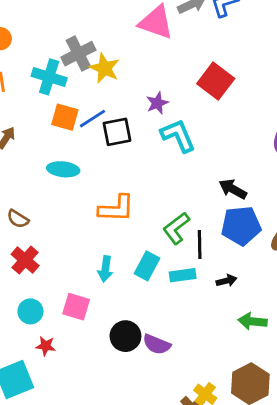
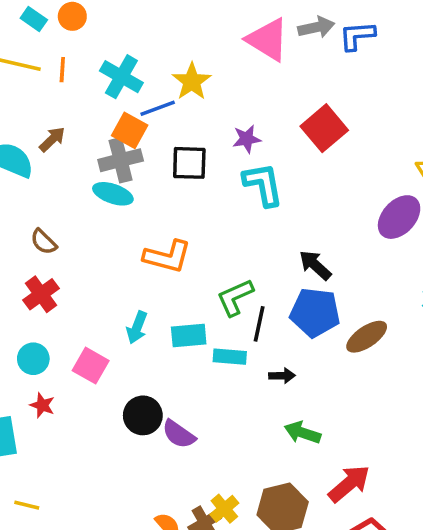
gray cross: (78, 54) -> (121, 160), moved
blue line: (92, 119) -> (158, 108), moved
cyan rectangle: (147, 266) -> (189, 335), turned 44

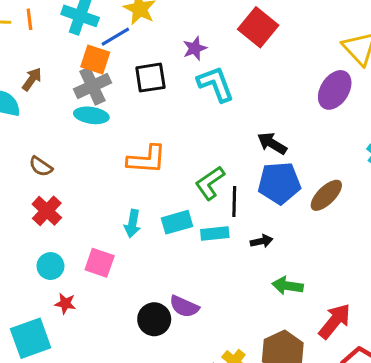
black circle: (143, 415) -> (154, 319), moved

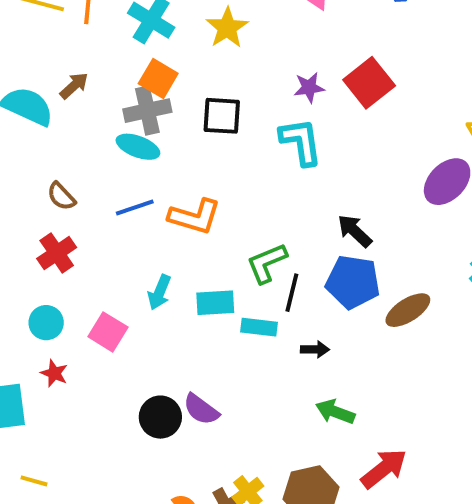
blue line: (115, 37) -> (135, 207), moved
purple star: (195, 48) -> (309, 88), moved

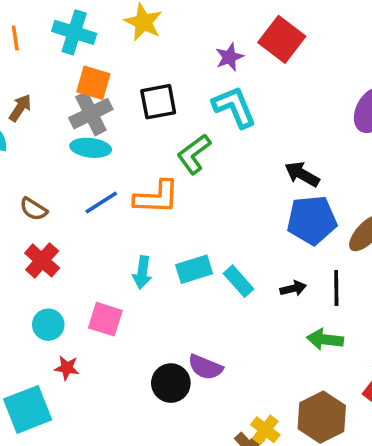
green L-shape: (267, 263) -> (194, 154), moved
black line: (292, 293) -> (336, 288), moved
cyan rectangle: (259, 327) -> (238, 281), turned 56

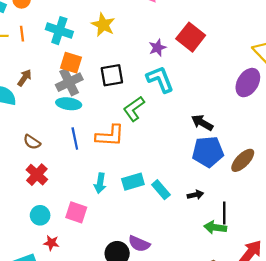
blue line: (101, 203) -> (75, 139), turned -70
black line: (336, 288) -> (224, 213), moved

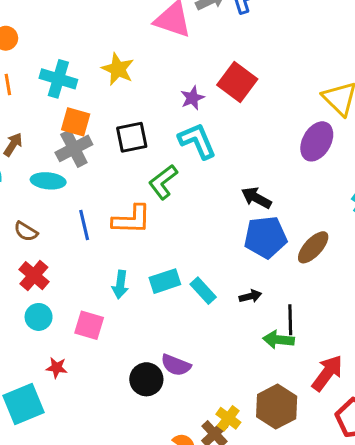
cyan ellipse: (69, 104) -> (48, 181), moved
cyan circle: (40, 215) -> (39, 317), moved

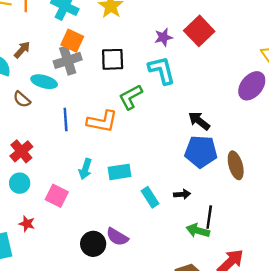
brown semicircle: (26, 231) -> (22, 99), moved
brown ellipse: (313, 247) -> (236, 165), turned -68
cyan rectangle: (203, 291) -> (150, 197), moved

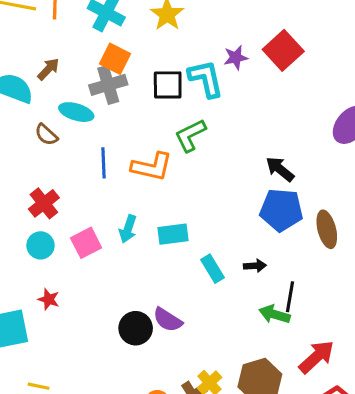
cyan L-shape: (162, 70) -> (206, 79), moved
pink square: (57, 196) -> (86, 243), moved, turned 35

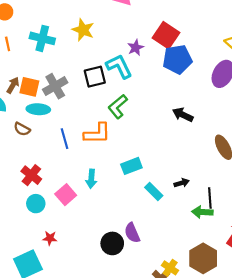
orange square: (115, 59) -> (29, 87), moved
blue pentagon: (281, 210) -> (177, 59), moved
cyan rectangle: (173, 234) -> (131, 166), moved
purple semicircle: (168, 320) -> (132, 233), turned 48

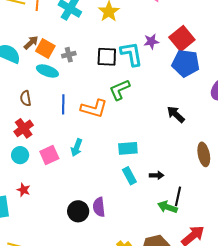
gray cross: (55, 86) -> (69, 55), size x0.6
brown semicircle: (22, 129) -> (26, 98), moved, turned 35
cyan rectangle: (131, 166) -> (128, 148), moved

